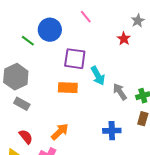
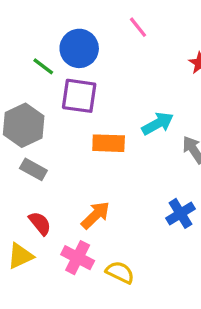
purple square: (75, 59) -> (79, 96), moved
cyan arrow: (98, 76) -> (158, 124), turned -90
blue cross: (112, 131) -> (180, 213), turned -30

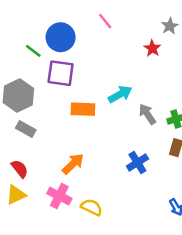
red semicircle: (40, 223) -> (20, 169), moved

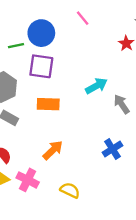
green line: (33, 51) -> (16, 46), turned -49
orange rectangle: (83, 109) -> (48, 104), moved
pink cross: (59, 196) -> (28, 180), moved

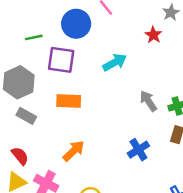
blue circle: (41, 33) -> (76, 24), moved
cyan arrow: (96, 86) -> (115, 62), moved

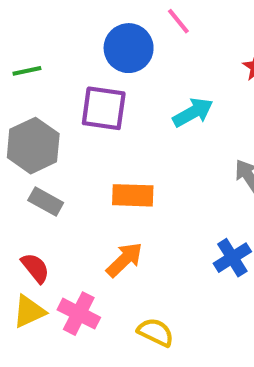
green line: (34, 37) -> (27, 71), moved
orange rectangle: (69, 101) -> (133, 195), moved

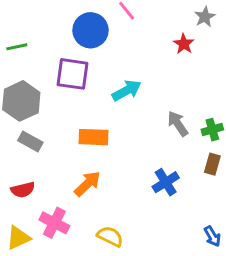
cyan arrow: (193, 112) -> (127, 90), moved
red semicircle: (35, 268) -> (23, 190), turned 115
yellow triangle: (29, 312) -> (18, 238), moved

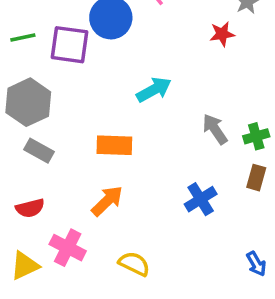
red star: (184, 44) -> (222, 34), turned 30
purple square: (72, 74) -> (70, 45), moved

